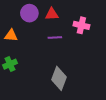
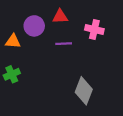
purple circle: (29, 13) -> (34, 26), moved
gray diamond: (59, 78) -> (84, 91), moved

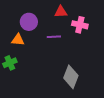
red triangle: (60, 17) -> (61, 12), moved
orange triangle: (13, 41) -> (18, 40), moved

